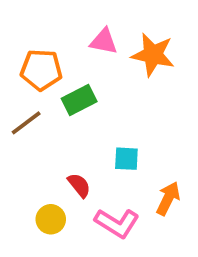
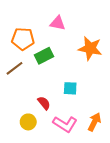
orange star: (153, 55) -> (90, 48), moved
orange arrow: (168, 198) -> (94, 122), moved

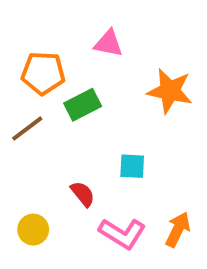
yellow circle: (28, 122) -> (33, 230), moved

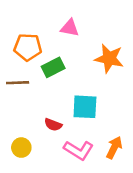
brown line: (27, 129) -> (18, 83), turned 35
cyan square: (132, 166) -> (85, 107), size x1.5
red semicircle: (83, 194) -> (53, 125), turned 150

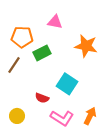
brown line: (18, 83) -> (14, 65), turned -54
cyan square: (85, 107) -> (67, 84), turned 30

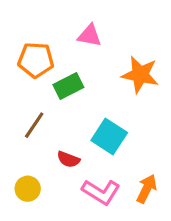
brown line: (14, 65) -> (34, 125), moved

